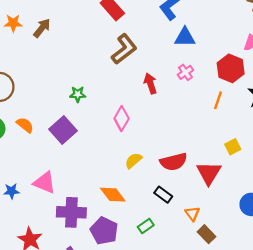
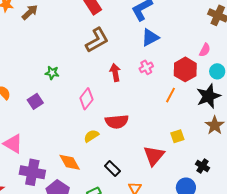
blue triangle: (185, 37) -> (150, 37), turned -36
purple square: (63, 130) -> (35, 101), size x0.7
red semicircle: (173, 162) -> (117, 122), moved

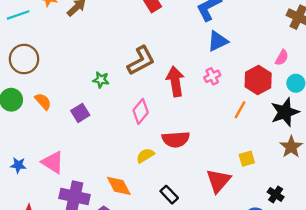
brown L-shape: (97, 40) -> (141, 61), moved
red arrow: (115, 73) -> (175, 81), size x1.4

